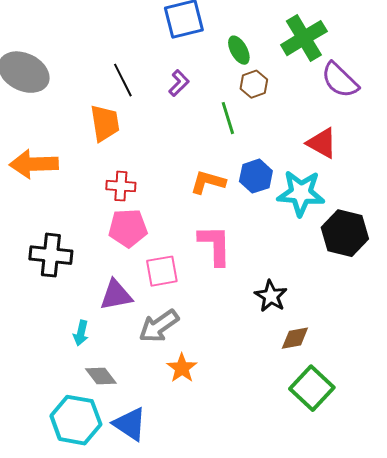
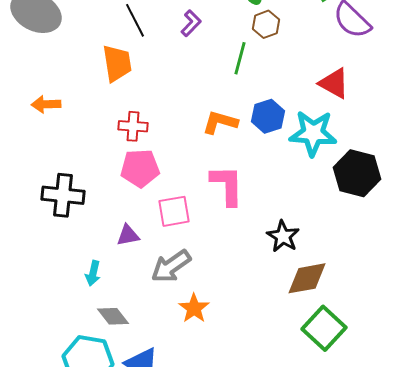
green line: (228, 118) -> (240, 58), turned 32
orange arrow: (34, 164) -> (46, 104), size x0.6
purple triangle: (116, 295) -> (128, 235), size x0.7
brown diamond: (295, 338) -> (307, 278), size x1.4

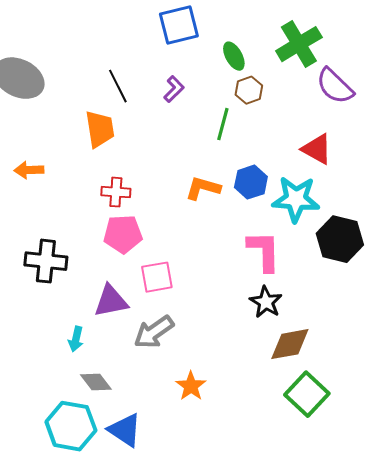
pink L-shape: (227, 185) -> (264, 251), moved
purple triangle: (128, 235) -> (111, 301), size x1.5
orange star: (194, 308) -> (191, 386), moved

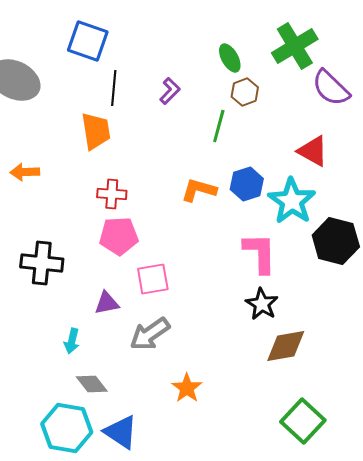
blue square: (179, 25) -> (88, 41), moved, turned 33
black line: (118, 86) -> (114, 88), turned 32
cyan star: (296, 199) -> (292, 201), turned 30
purple triangle: (111, 301) -> (107, 303), size x0.7
green square: (307, 394) -> (303, 421), moved

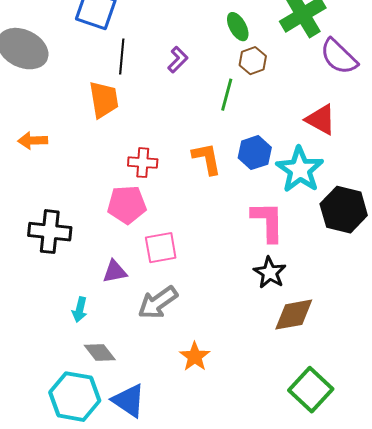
orange L-shape: (199, 190) -> (207, 159), turned 63
red cross: (112, 194) -> (143, 163), moved

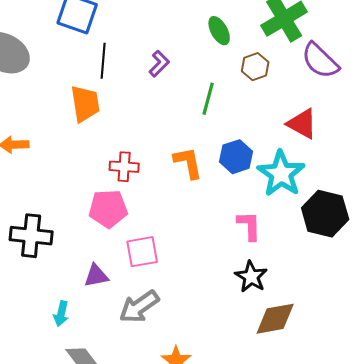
brown hexagon: (253, 61) -> (255, 67), moved
pink L-shape: (268, 222) -> (249, 226), size x0.7

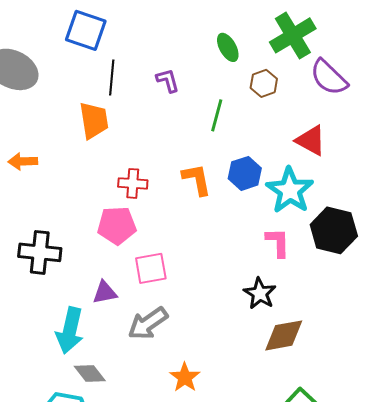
purple L-shape: (159, 64) -> (168, 80), turned -60
pink L-shape: (249, 226) -> (278, 242), moved
cyan arrow: (61, 314) -> (70, 330), size x1.8

